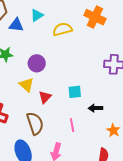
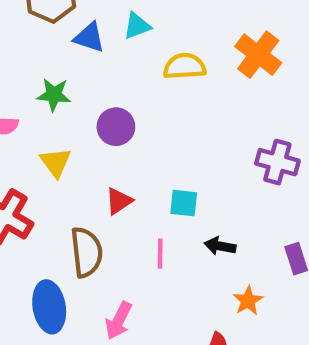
yellow triangle: (27, 85) -> (56, 162), moved
pink line: (72, 125) -> (160, 254), moved

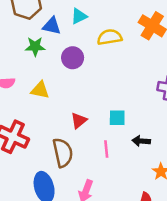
green star: (54, 95) -> (35, 46), moved
purple circle: (116, 127) -> (73, 58), moved
yellow triangle: (56, 162) -> (40, 90), moved, turned -36

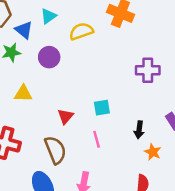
blue triangle: (52, 26) -> (24, 30), turned 36
black arrow: (141, 141) -> (139, 130), moved, turned -77

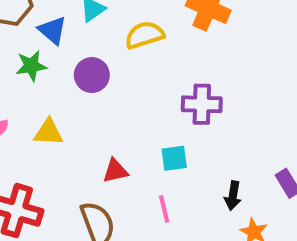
purple cross: (148, 70) -> (202, 104), moved
red triangle: (65, 116) -> (115, 171), turned 35

